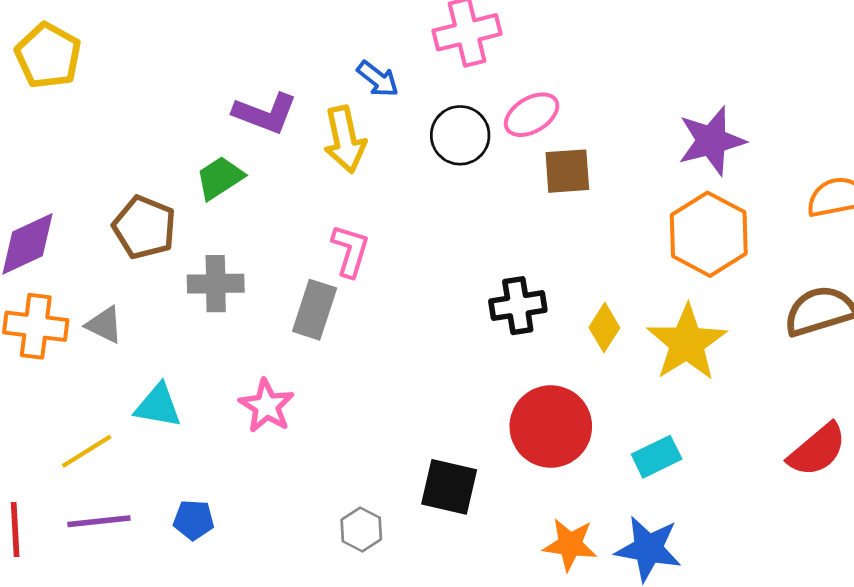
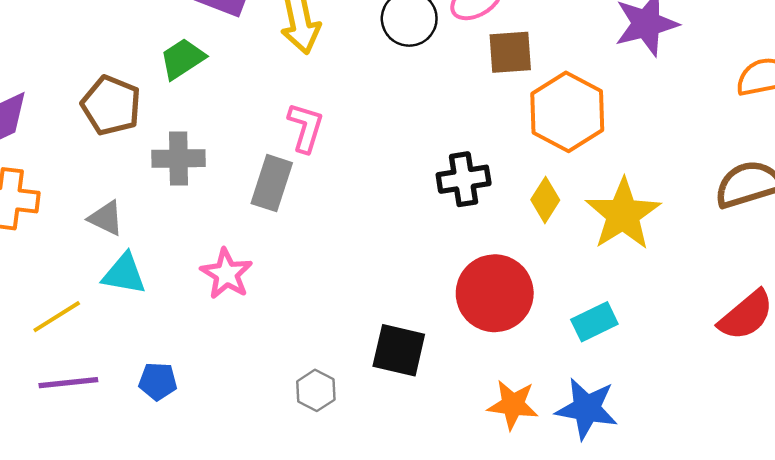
orange hexagon: (709, 234) -> (567, 112), moved
gray triangle: (104, 325) -> (106, 218), moved

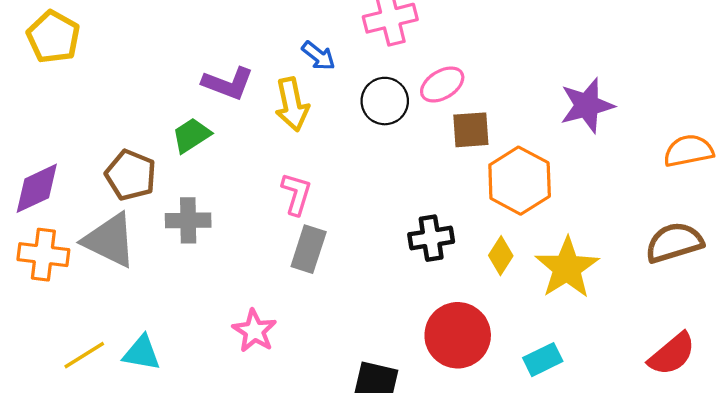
gray rectangle: (272, 183) -> (309, 249), moved
gray triangle: (106, 218) -> (110, 240), moved, size x1.8
cyan triangle: (124, 274) -> (142, 353), moved
pink star: (226, 274) -> (254, 331), moved

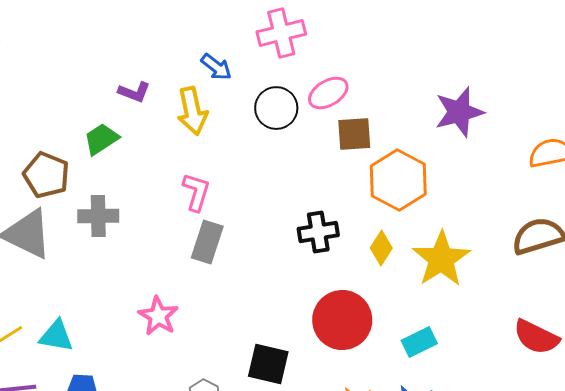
purple L-shape: (228, 83) -> (134, 92), size x0.7
red semicircle: (672, 354) -> (536, 337), turned 66

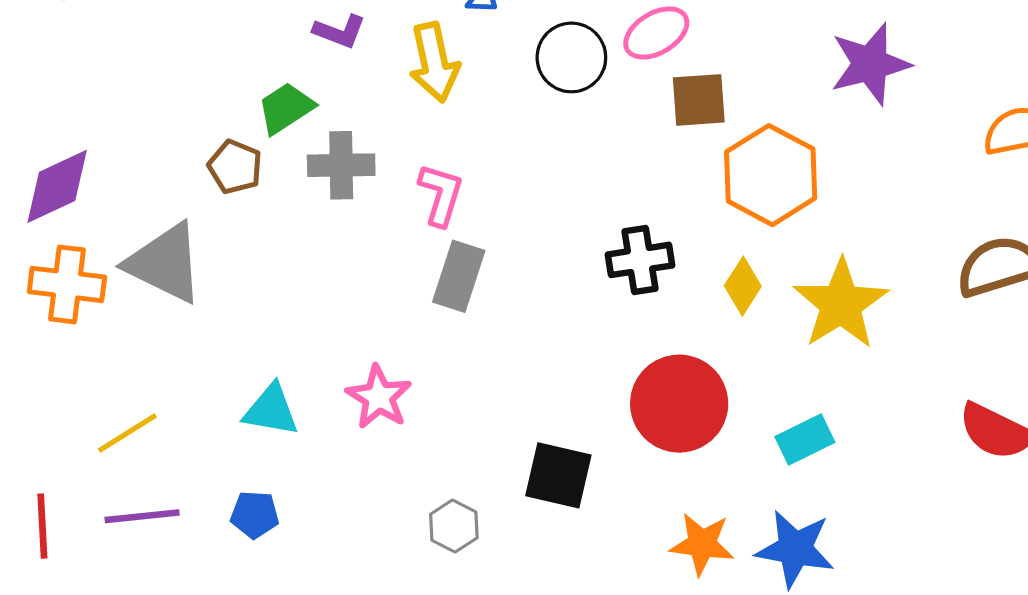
brown pentagon: (46, 175) -> (235, 167), moved, size x0.7
gray cross: (98, 216) -> (341, 165), moved
cyan triangle: (56, 336) -> (271, 410), moved

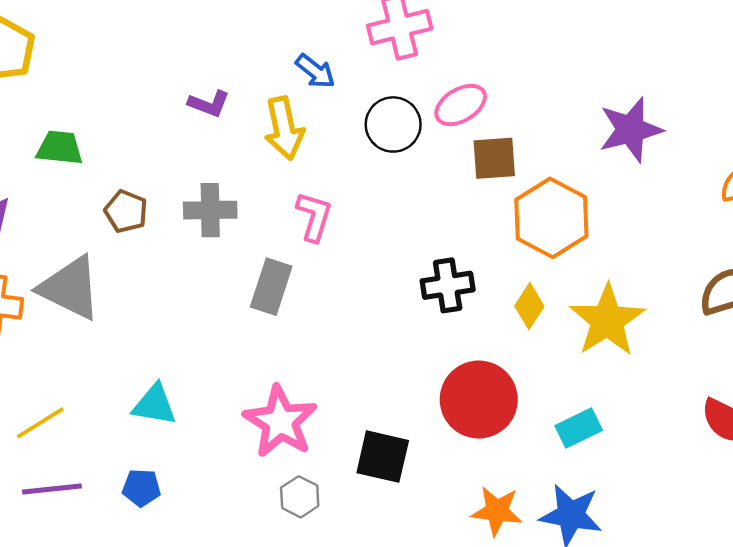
green trapezoid: (286, 108) -> (60, 148), moved, turned 39
pink L-shape: (441, 195) -> (314, 217), moved
gray rectangle: (459, 276) -> (271, 287), moved
pink star: (379, 397) -> (280, 422), moved, size x1.4

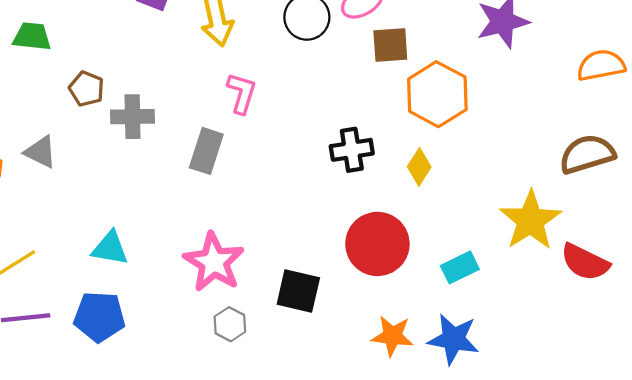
gray cross: (210, 210) -> (133, 117), moved
gray triangle: (70, 288) -> (41, 152), size x0.6
yellow star: (607, 320) -> (530, 220), moved
blue pentagon: (141, 488) -> (99, 317), size x1.6

